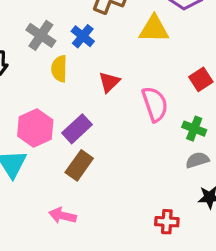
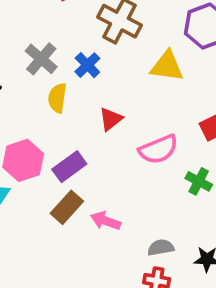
pink semicircle: (155, 104) -> (158, 149), turned 80
gray semicircle: (197, 160) -> (161, 247), moved
pink arrow: (62, 216) -> (106, 221), moved

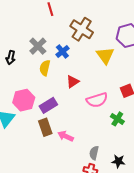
yellow triangle: (167, 66) -> (105, 56), turned 42
brown rectangle: (67, 207) -> (45, 127), turned -66
gray semicircle: (161, 247) -> (94, 153), turned -72

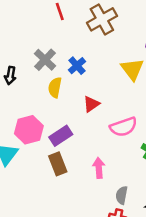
brown cross: (82, 29) -> (102, 19), moved, turned 30
pink arrow: (65, 136) -> (99, 168), moved, turned 63

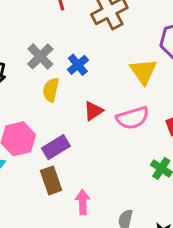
pink semicircle: (123, 127) -> (133, 118), moved
pink arrow: (99, 168) -> (83, 202), moved

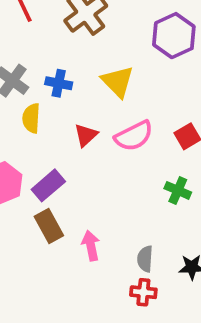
blue cross: (78, 65) -> (59, 83), turned -30
yellow triangle: (143, 71) -> (118, 81), moved

